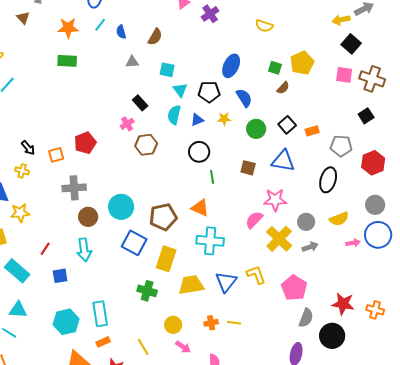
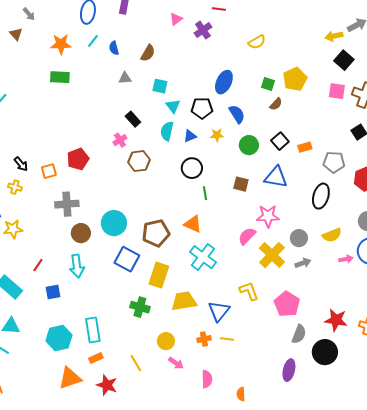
yellow semicircle: (264, 26) -> (257, 42), turned -48
cyan cross: (210, 241) -> (203, 257), turned 32
blue triangle: (226, 282) -> (219, 311), moved

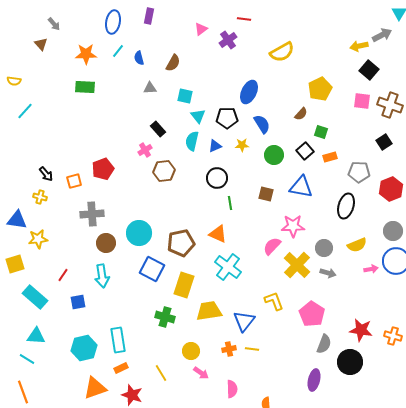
yellow semicircle: (257, 42) -> (282, 52), size x1.4
green square: (268, 84) -> (321, 132), moved
gray arrow: (303, 263) -> (328, 273), turned 35

